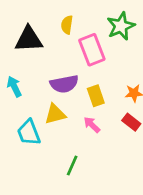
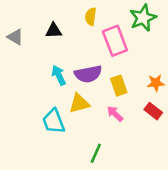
black triangle: (29, 39) -> (54, 31), size x0.6
cyan arrow: (14, 87) -> (59, 75), moved

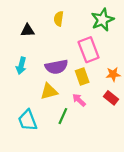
pink rectangle: (115, 41) -> (89, 50), moved
cyan arrow: (59, 75) -> (21, 66), moved, turned -140
cyan trapezoid: (54, 121) -> (28, 120), moved
green line: (96, 153) -> (63, 116), moved

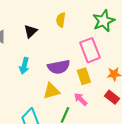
black triangle: (28, 30) -> (31, 31), turned -40

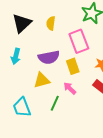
yellow semicircle: (61, 20) -> (51, 23), moved
black triangle: (31, 31) -> (22, 23), size x1.5

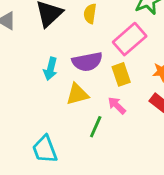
pink rectangle: (79, 41) -> (130, 39), turned 70
cyan arrow: (16, 56) -> (50, 69), moved
cyan trapezoid: (22, 107) -> (45, 149), moved

